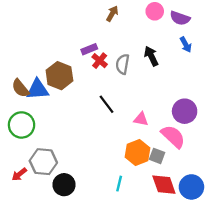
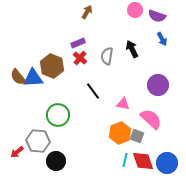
brown arrow: (112, 14) -> (87, 12), moved
red cross: (100, 61) -> (80, 58), moved
purple circle: (185, 111) -> (158, 85), moved
green circle: (22, 125) -> (58, 115), moved
cyan line: (119, 184) -> (125, 160), moved

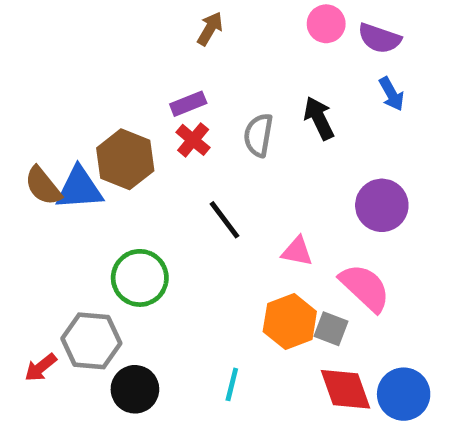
cyan line: (125, 160) -> (232, 384), moved

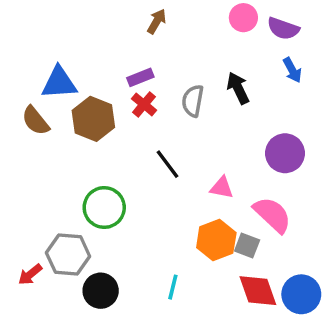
brown semicircle: (43, 186) -> (36, 121), moved
blue triangle: (79, 188) -> (59, 83), moved

